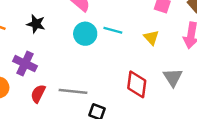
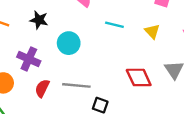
cyan circle: (85, 34) -> (69, 43), moved
red diamond: (137, 84) -> (139, 77), turned -32

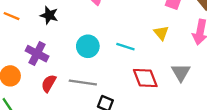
cyan line: (114, 25) -> (125, 47), moved
cyan circle: (69, 43) -> (88, 46), moved

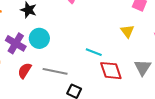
cyan circle: (88, 46) -> (39, 38), moved
cyan line: (125, 47) -> (94, 52), moved

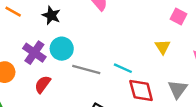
gray line: (55, 71) -> (86, 70), moved

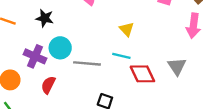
yellow triangle: (163, 47) -> (127, 29), moved

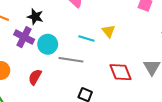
purple cross: (35, 56) -> (24, 37), moved
cyan line: (121, 56) -> (86, 39), moved

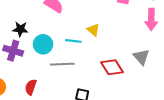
cyan circle: (48, 44) -> (43, 44), moved

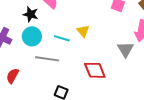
black star: (20, 29) -> (31, 14), moved
gray triangle: (141, 57) -> (126, 49), moved

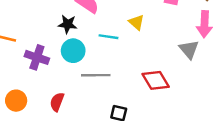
yellow triangle: (83, 31) -> (136, 22), moved
cyan line: (62, 38) -> (109, 37), moved

